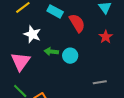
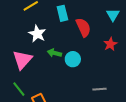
cyan rectangle: (55, 11) -> (62, 13), turned 42

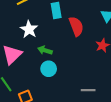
cyan circle: (73, 59) -> (49, 69), moved

